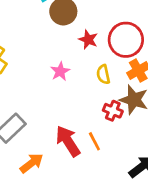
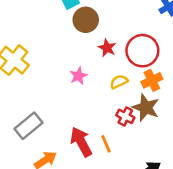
yellow semicircle: (103, 74) -> (119, 82), turned 72

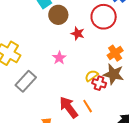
red circle: (142, 51) -> (104, 17), moved
yellow semicircle: (119, 82) -> (92, 76), moved
gray rectangle: (28, 126) -> (26, 81), moved

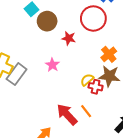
gray rectangle: (26, 81) -> (17, 74), moved

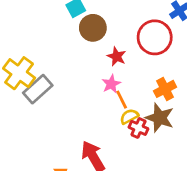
pink star: (52, 65) -> (111, 84), moved
orange line: (86, 111) -> (122, 100), moved

